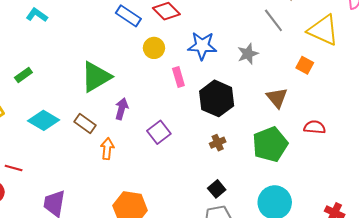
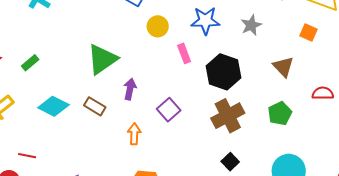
brown cross: (218, 143) -> (228, 116), size x2.0
green pentagon: (270, 144) -> (280, 113), size x0.7
orange arrow: (107, 149) -> (134, 134), moved

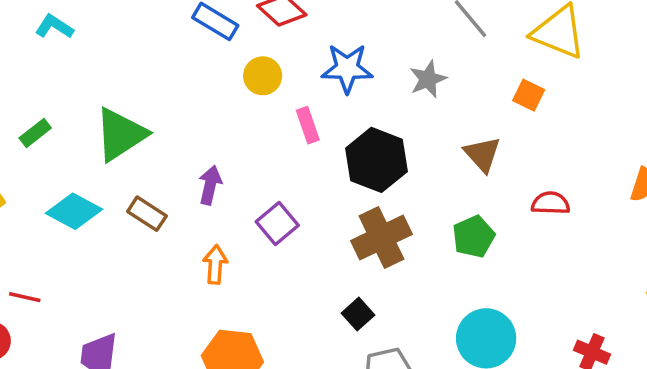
green triangle: (102, 59) -> (120, 134), moved
black square: (230, 162) -> (358, 314), moved

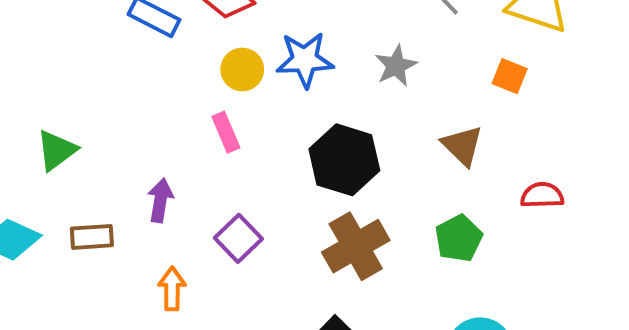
yellow circle: (263, 76) -> (242, 69), moved
pink rectangle: (308, 125) -> (226, 132), moved
green triangle: (120, 134) -> (56, 150), size x0.7
brown rectangle: (147, 214) -> (92, 237), turned -33

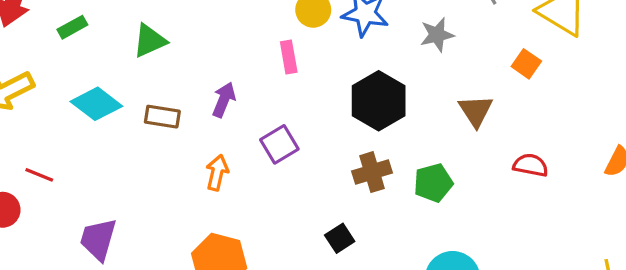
green pentagon: (459, 238) -> (433, 183), moved
brown cross: (356, 246) -> (372, 172), size x0.7

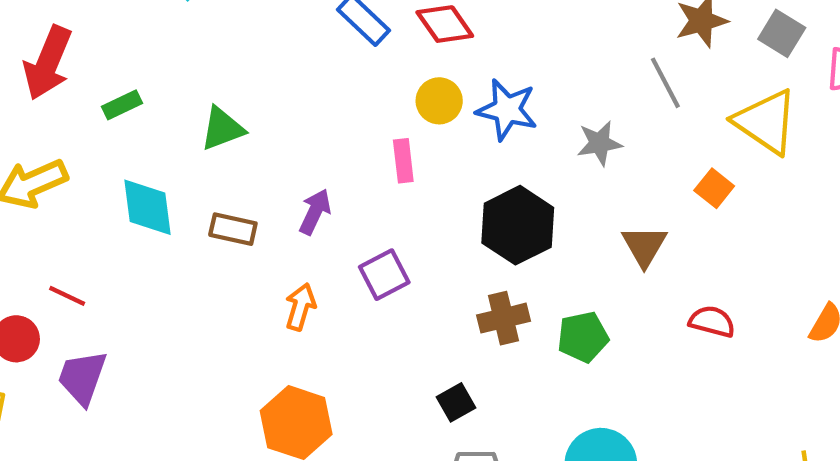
cyan diamond: (96, 104) -> (148, 207), turned 42
purple trapezoid: (98, 239) -> (82, 378), moved

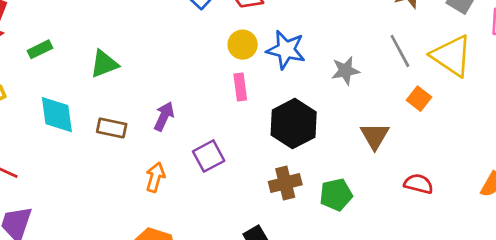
gray line: (665, 83) -> (400, 51), moved
pink rectangle: (403, 161) -> (240, 87), moved

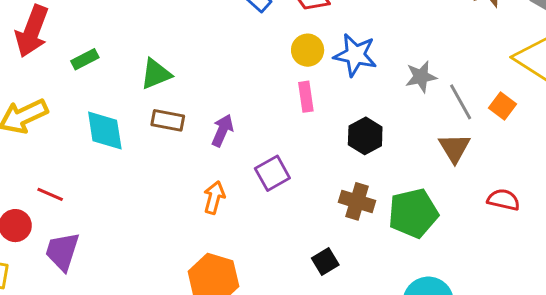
gray line: (400, 51) -> (461, 102), moved
black hexagon: (294, 124) -> (365, 136), size x0.7
brown rectangle: (112, 128) -> (168, 120), moved
brown cross: (285, 183) -> (357, 201), turned 32
green pentagon: (336, 195) -> (413, 213), size x1.4

